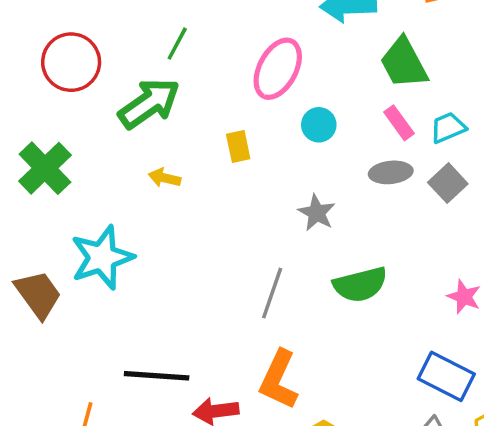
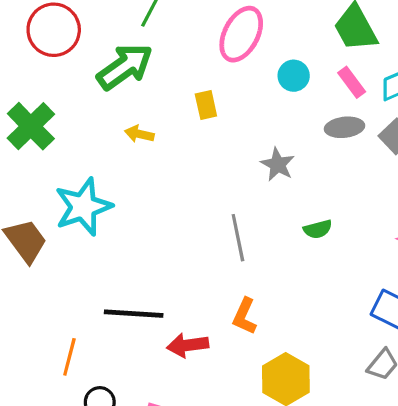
cyan circle: (319, 125) -> (294, 76), moved
green semicircle: (360, 285) -> (318, 229), size x0.6
gray line: (272, 293) -> (238, 238), turned -30
orange L-shape: (279, 380) -> (245, 316), size x0.7

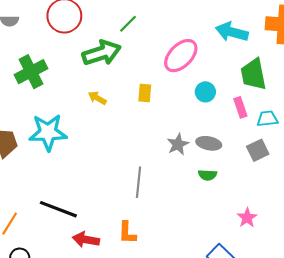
gray ellipse: (345, 127) -> (209, 143), moved
green semicircle: (318, 229) -> (207, 175), moved
orange L-shape: (245, 316) -> (127, 233), turned -40

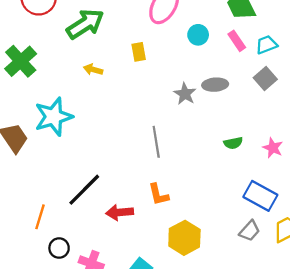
green semicircle: (207, 175) -> (233, 143), moved
black line: (58, 209) -> (84, 190), turned -51

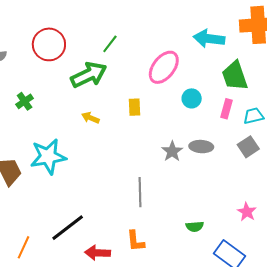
pink rectangle: (237, 41) -> (227, 109), turned 42
green cross: (21, 61) -> (25, 101), size x0.6
green semicircle: (233, 143) -> (195, 226), moved

